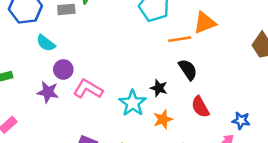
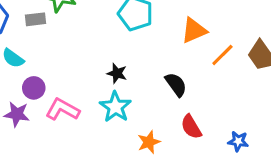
orange line: (180, 39) -> (222, 55), moved, turned -35
black star: (159, 88) -> (117, 73), moved
cyan star: (133, 103) -> (115, 107), moved

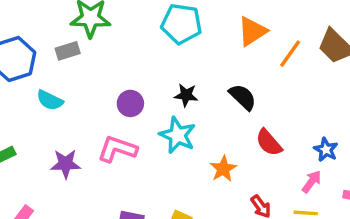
black star: (117, 73) -> (186, 95), moved
purple circle: (34, 88) -> (130, 103), moved
blue star: (238, 141) -> (326, 150), turned 30

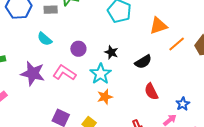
black semicircle: (243, 97) -> (143, 62), turned 90
cyan semicircle: (50, 100) -> (45, 39), moved
purple star: (66, 164) -> (33, 73), size x1.4
orange star: (223, 169) -> (105, 97), moved

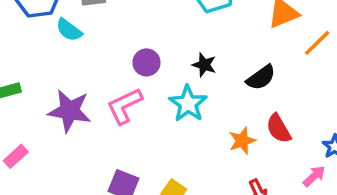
cyan semicircle: (45, 39) -> (69, 30), moved
pink L-shape: (64, 73) -> (125, 106), turned -55
orange star: (105, 97) -> (242, 141), moved

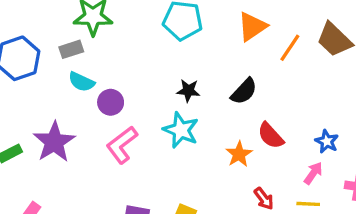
cyan semicircle: (69, 30) -> (81, 82), moved
purple circle: (146, 62) -> (111, 102), moved
purple star: (70, 111) -> (54, 142), moved, turned -30

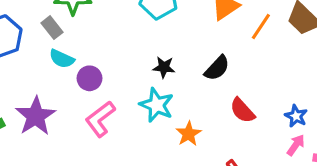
gray rectangle: (71, 49) -> (52, 28), turned 70
orange star: (239, 154) -> (189, 134), moved
pink arrow: (313, 173) -> (296, 145), moved

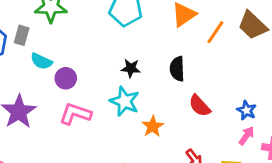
gray rectangle: (52, 28) -> (22, 35), moved, turned 54
black semicircle: (217, 68) -> (177, 69), turned 135
pink L-shape: (100, 119) -> (75, 114), turned 56

